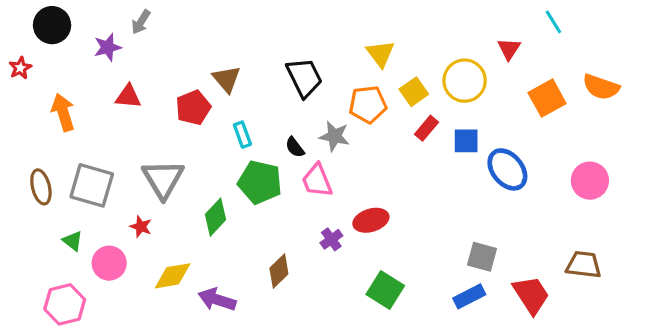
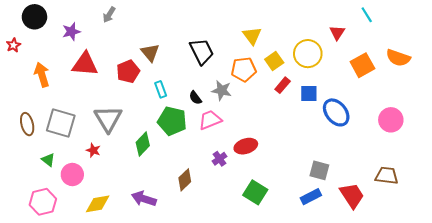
gray arrow: (141, 22) -> (109, 15), moved
red triangle: (128, 96) -> (85, 64), size x1.5
pink trapezoid: (317, 181) -> (210, 120), turned 90
yellow diamond: (173, 276) -> (98, 204), moved

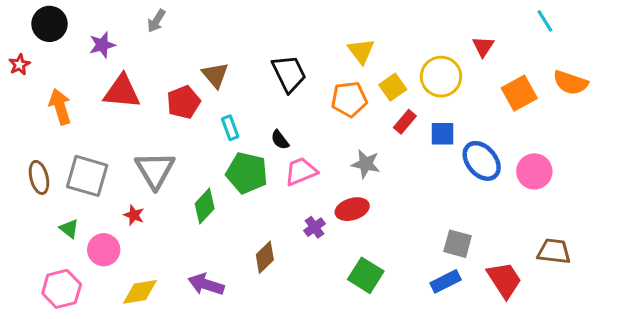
cyan line: (367, 15) -> (545, 21), moved
gray star: (222, 90) -> (366, 164), moved
pink circle: (391, 120) -> (534, 171), moved

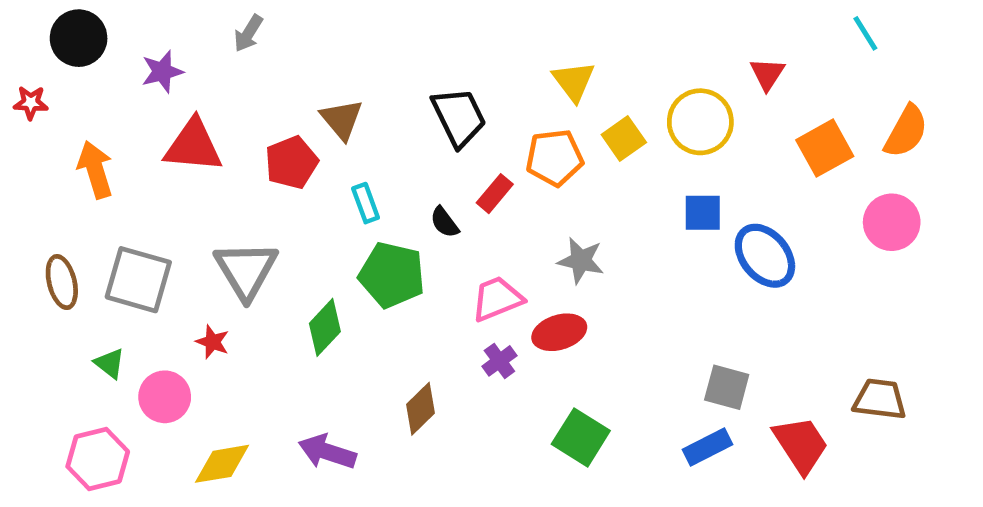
red star: (19, 65) -> (31, 103), turned 30
orange semicircle: (570, 83) -> (906, 131), turned -80
red rectangle: (405, 122) -> (495, 194), moved
pink trapezoid: (301, 171) -> (497, 299), moved
pink circle: (534, 171) -> (892, 222), moved

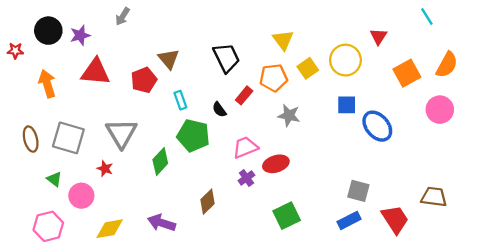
black circle: (79, 38) -> (48, 31), moved
gray star: (581, 261) -> (289, 115), moved
green square: (581, 437) -> (287, 216), turned 32

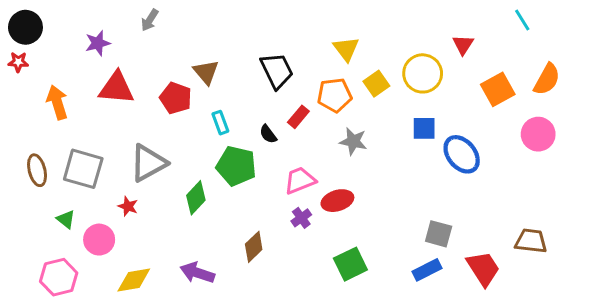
black circle: (48, 31) -> (25, 27), moved
red pentagon: (144, 80) -> (176, 98), turned -30
gray triangle: (121, 133) -> (148, 163), turned 32

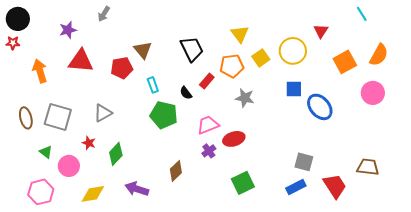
red pentagon: (176, 98) -> (122, 68), turned -30
gray triangle: (148, 163) -> (103, 113), size x0.7
green diamond: (196, 198) -> (116, 154), moved

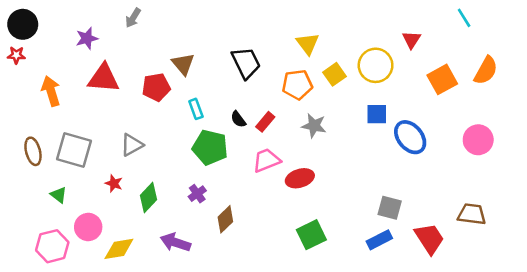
red rectangle: (207, 81) -> (265, 122), moved
pink circle: (373, 93) -> (478, 140), moved
purple cross: (209, 151) -> (197, 194), moved
pink circle: (69, 166) -> (88, 227), moved

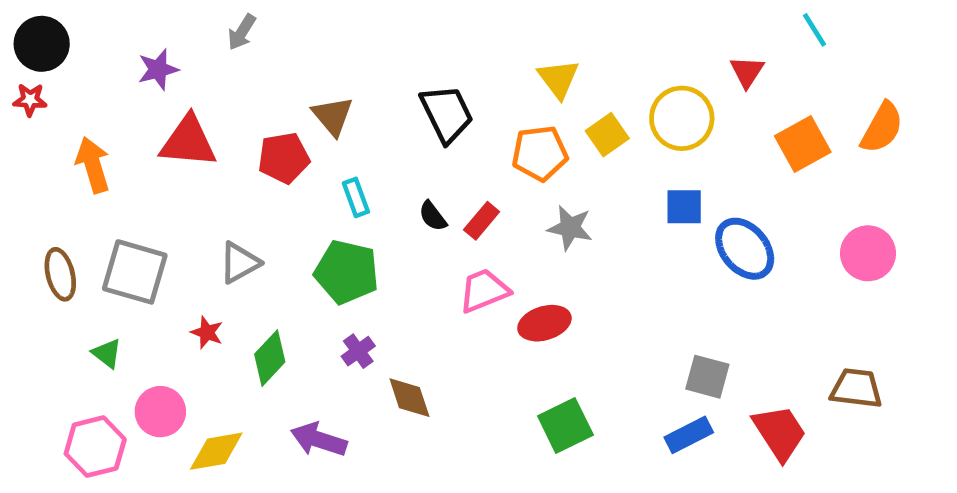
cyan line: (464, 18) -> (814, 30), moved
green pentagon: (210, 147) -> (347, 272), moved
brown diamond: (225, 219) -> (409, 398), turned -64

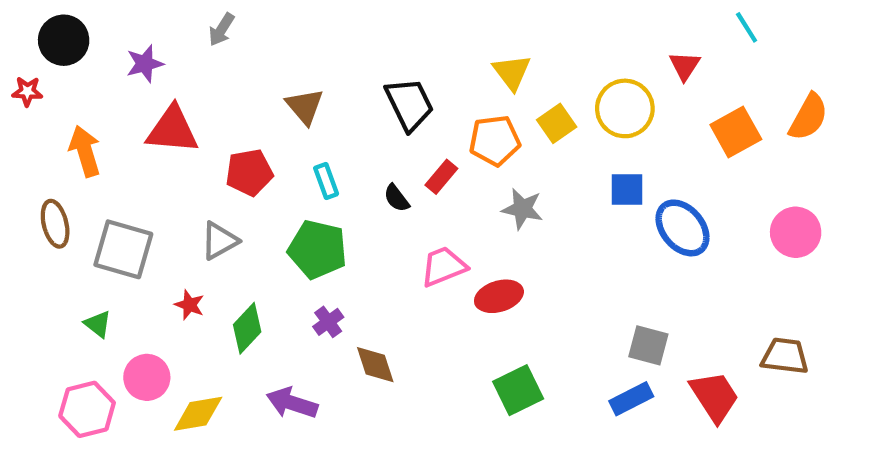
black circle: (42, 44) -> (64, 40), moved
red pentagon: (284, 158) -> (249, 172), moved
red rectangle: (482, 221) -> (441, 177), moved
brown ellipse: (60, 274) -> (55, 224), moved

